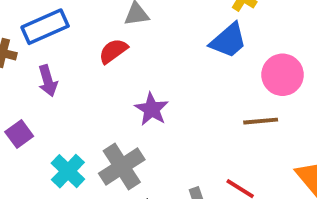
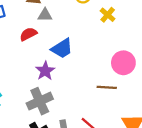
blue trapezoid: (228, 40) -> (62, 48), moved
gray cross: (122, 166) -> (40, 101), moved

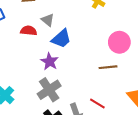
gray triangle: (45, 15) -> (48, 20), moved, turned 48
red semicircle: (28, 34) -> (29, 31), turned 42

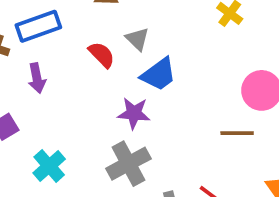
red semicircle: (29, 31) -> (102, 55), turned 35
purple star: (50, 61) -> (134, 113), turned -30

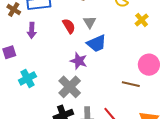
gray cross: (128, 164) -> (70, 87), turned -30

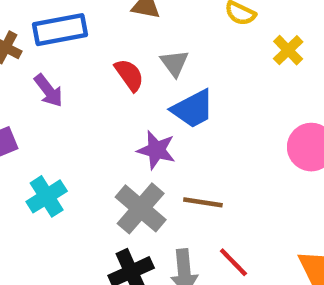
purple arrow: (32, 30) -> (48, 91), turned -35
brown line: (131, 84) -> (203, 202), moved

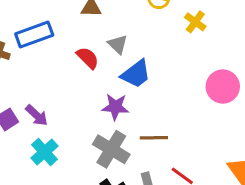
purple arrow: (48, 91) -> (37, 115), moved

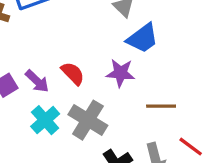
red semicircle: (88, 58) -> (73, 73), moved
gray cross: (111, 149) -> (88, 120), moved

